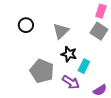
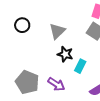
gray pentagon: (42, 71) -> (27, 82), moved
purple arrow: (71, 82) -> (56, 84), moved

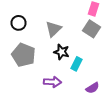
gray pentagon: (27, 82) -> (24, 55), moved
purple arrow: (56, 84) -> (52, 82), turned -30

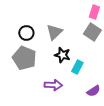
black circle: (18, 23) -> (26, 33), moved

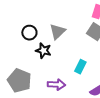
black star: (62, 55) -> (43, 51), moved
gray pentagon: (24, 58) -> (19, 81), moved

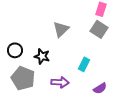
black circle: (29, 33) -> (15, 50), moved
black star: (43, 51) -> (42, 56), moved

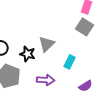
gray triangle: (61, 29) -> (47, 44), moved

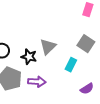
gray square: (85, 27) -> (86, 44), moved
purple arrow: (46, 80) -> (37, 82), moved

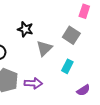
gray square: (86, 44) -> (71, 35), moved
black star: (29, 57) -> (25, 29), moved

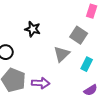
gray triangle: (44, 48) -> (62, 54), moved
cyan rectangle: (67, 66) -> (87, 64), moved

